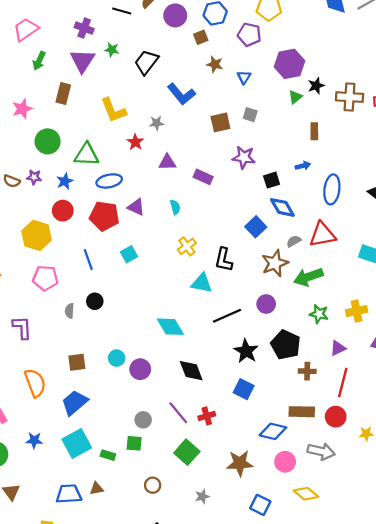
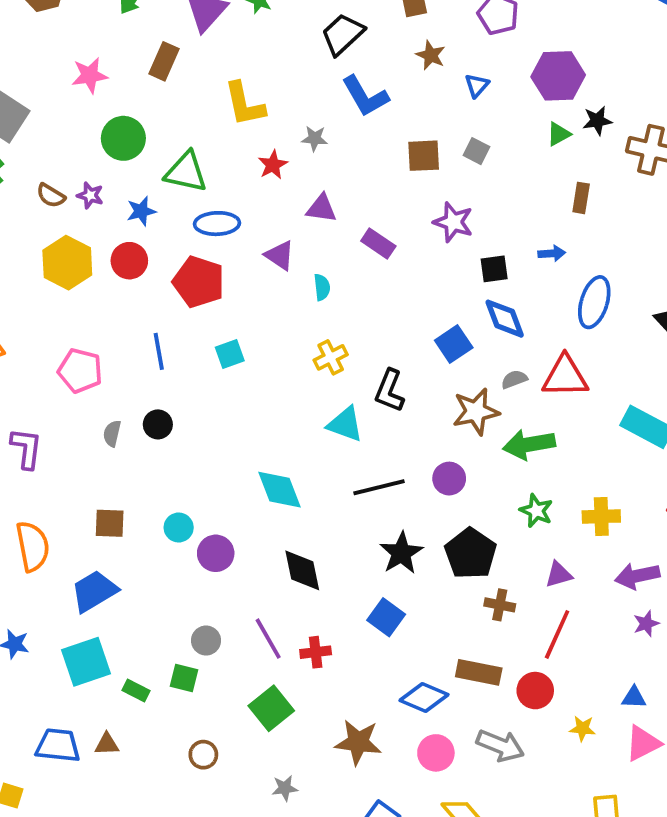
black trapezoid: (146, 62) -> (343, 34), moved
purple triangle: (136, 207) -> (280, 255), moved
yellow hexagon: (37, 235) -> (67, 263), moved

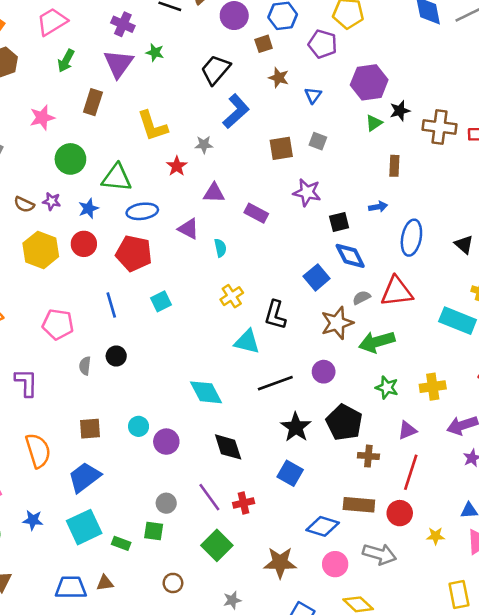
blue L-shape: (365, 96) -> (236, 111), turned -96

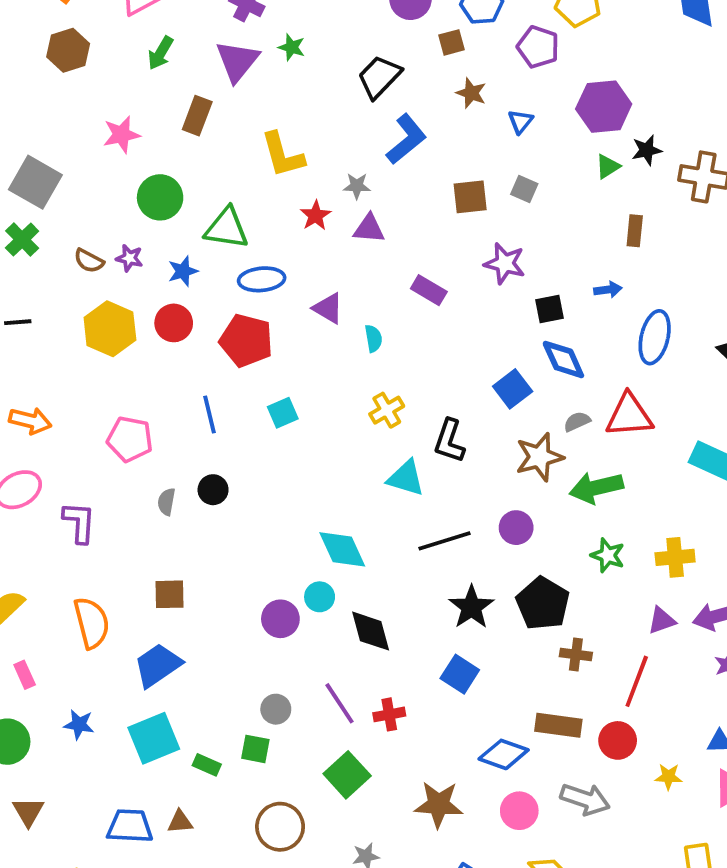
purple triangle: (214, 193) -> (369, 229), moved
cyan circle: (139, 426) -> (320, 597), moved
purple triangle: (407, 430) -> (662, 620), moved
brown circle: (173, 583) -> (280, 827), size x1.6

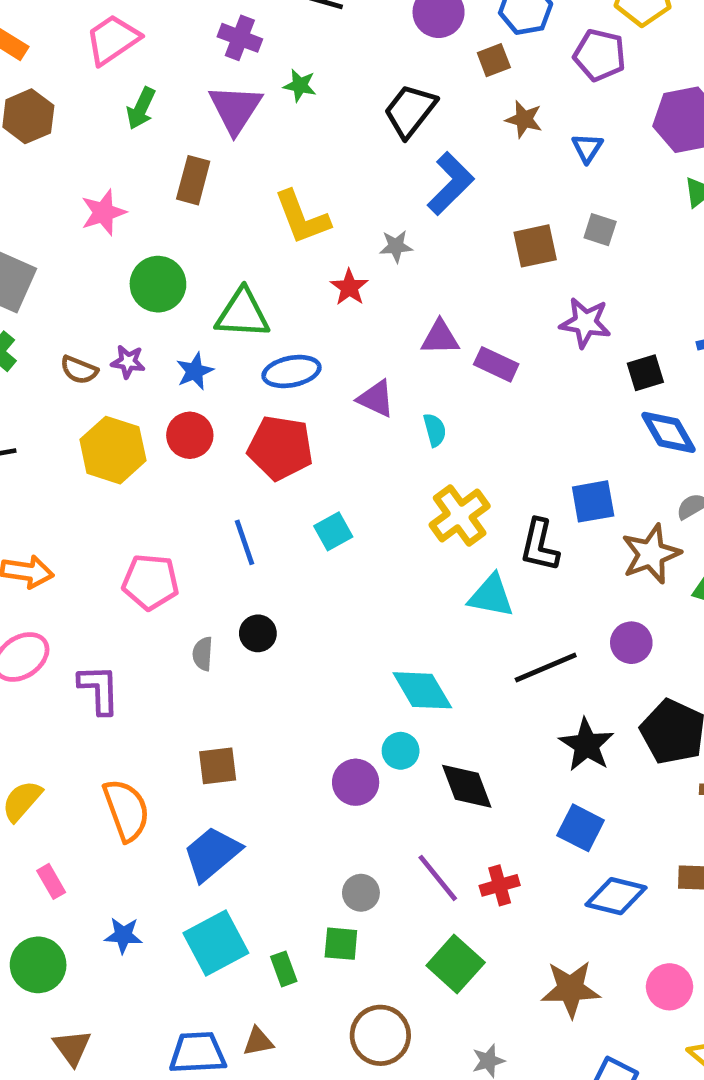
purple triangle: (369, 229) -> (440, 338), moved
blue square: (513, 389) -> (593, 501), moved, turned 33
yellow cross: (387, 410) -> (460, 515), size x1.4
blue diamond: (504, 754) -> (616, 896), moved
green rectangle: (207, 765) -> (284, 969), turned 52

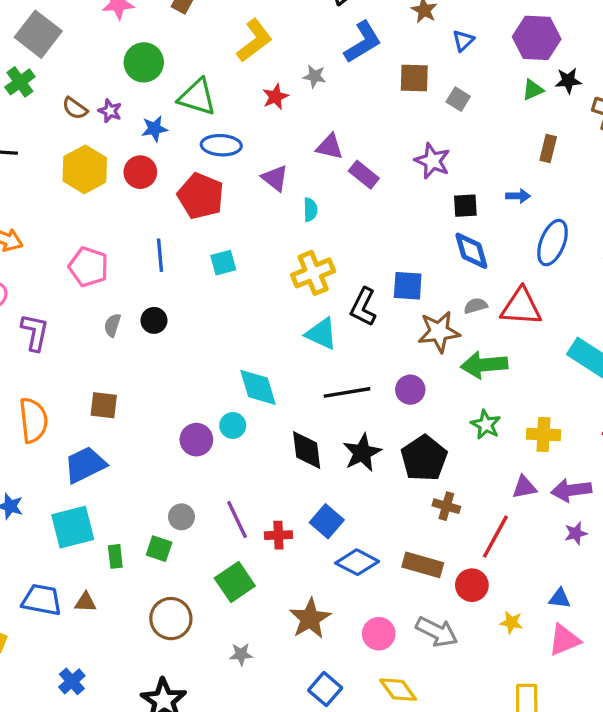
yellow L-shape: (302, 217) -> (254, 41), turned -120
brown square: (535, 246) -> (414, 78), moved
black diamond: (467, 786) -> (307, 450), moved
blue square: (581, 828) -> (327, 521), moved
brown star: (571, 989) -> (310, 619), turned 30

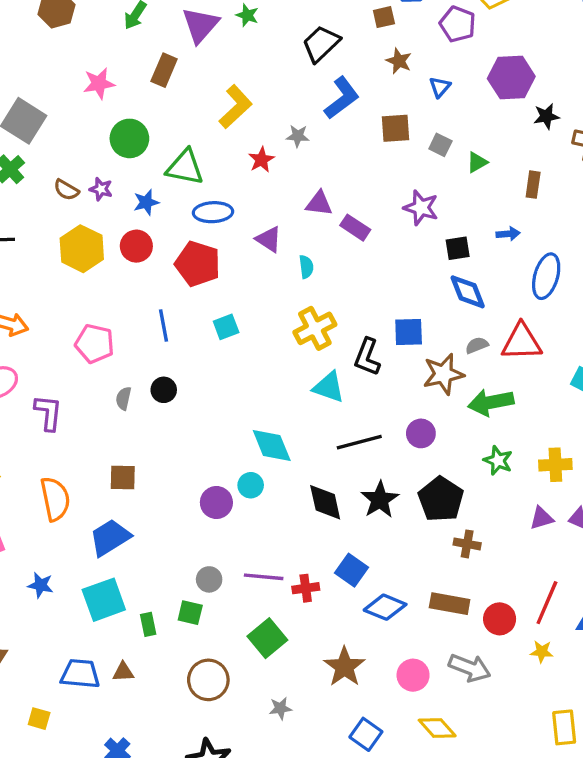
green triangle: (533, 90) -> (477, 162), moved
purple line: (237, 520) -> (264, 577), turned -54
red line: (495, 537) -> (547, 603), moved

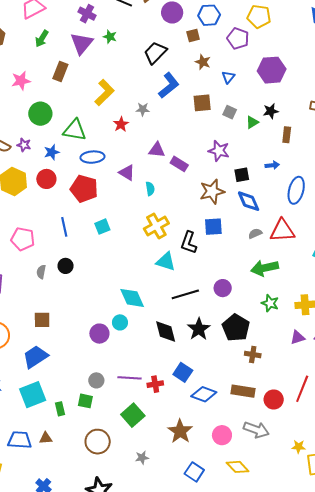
black star: (546, 116) -> (271, 111), moved
brown star: (443, 374) -> (212, 191), moved
yellow star: (542, 652) -> (299, 447), moved

